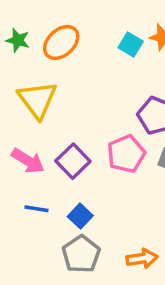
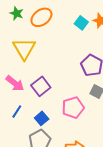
pink pentagon: (126, 154) -> (73, 108), moved
blue line: (36, 209) -> (17, 111), turned -72

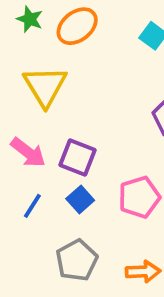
purple square: (41, 86) -> (77, 157), turned -30
blue square: (42, 118) -> (80, 199), moved

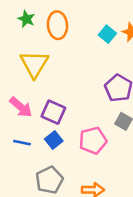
orange ellipse: (77, 26) -> (58, 25), turned -60
blue line: (32, 206) -> (22, 143), turned 66

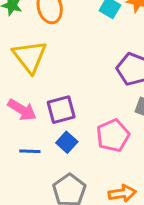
purple square: (53, 112) -> (61, 110), turned -30

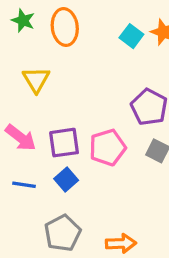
yellow triangle: (30, 57) -> (36, 80), size x0.7
pink pentagon: (113, 135) -> (107, 147), moved

